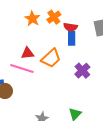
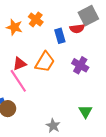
red semicircle: (70, 27) -> (77, 29), moved
pink line: (22, 69) -> (18, 81), turned 55

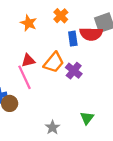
orange cross: (36, 19) -> (61, 16), moved
red semicircle: (77, 29) -> (91, 34), size x1.5
purple cross: (80, 65) -> (74, 71), moved

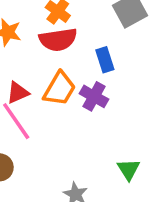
red semicircle: (91, 34) -> (58, 40), moved
blue rectangle: (73, 39) -> (105, 60), moved

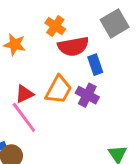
red semicircle: (58, 40) -> (73, 46), moved

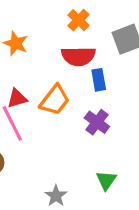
orange cross: (55, 26) -> (79, 20), moved
purple cross: (87, 95) -> (97, 122), moved

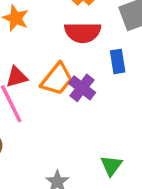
blue rectangle: (99, 80) -> (118, 61), moved
purple cross: (97, 122) -> (82, 88), moved

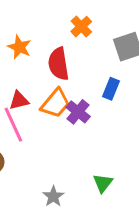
red semicircle: (83, 32) -> (58, 64), moved, turned 80
blue rectangle: (118, 61) -> (111, 89), turned 30

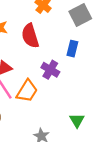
orange trapezoid: (55, 103) -> (27, 91), moved

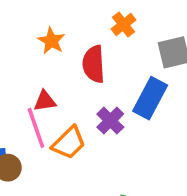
blue rectangle: (72, 49) -> (150, 98), size x1.6

